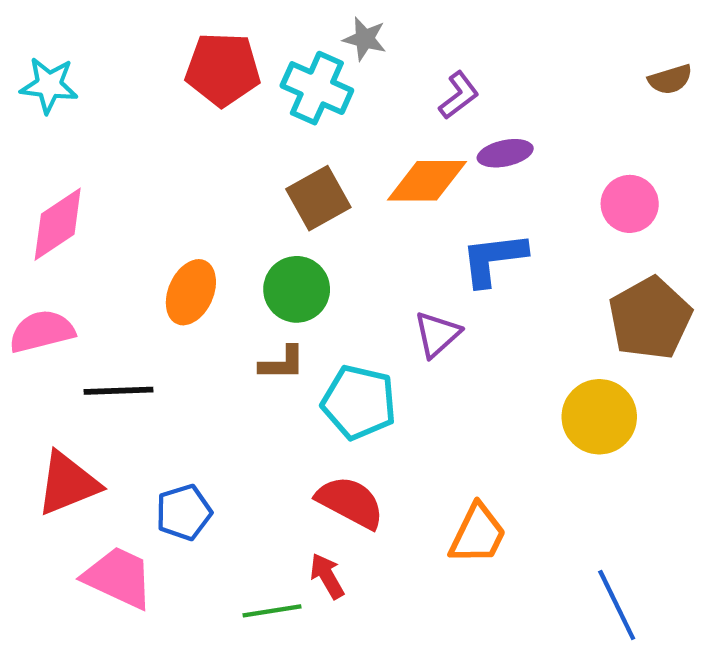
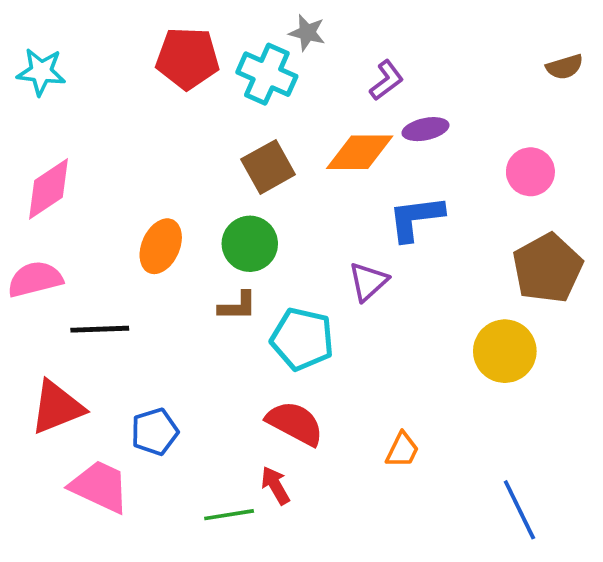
orange trapezoid: (478, 534) -> (402, 450), size x0.7

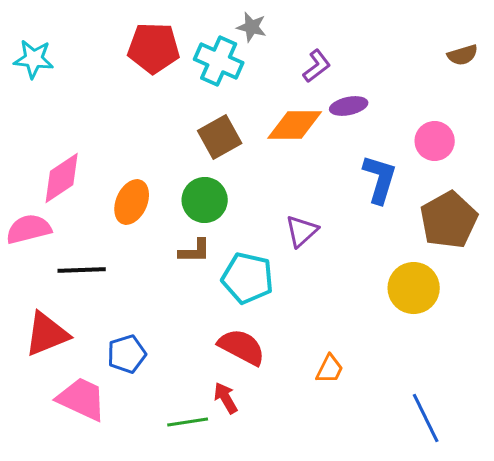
pink diamond: (48, 189) -> (62, 178), moved
blue L-shape: (416, 218) -> (380, 179), moved, turned 114

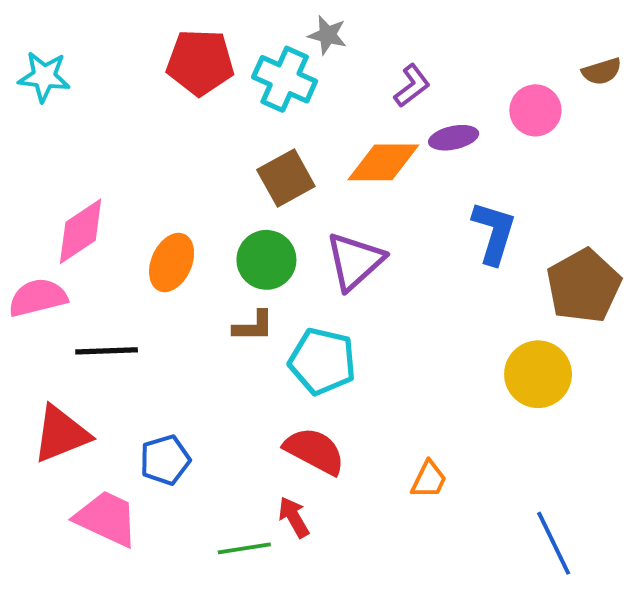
pink circle: (435, 141) -> (535, 110), moved
purple triangle: (302, 231) -> (355, 261), moved, size x1.4

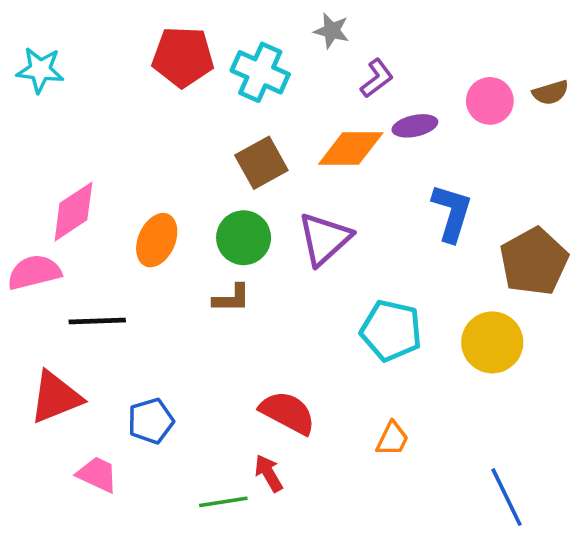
gray star: (328, 35) -> (332, 31), moved
brown semicircle: (602, 71) -> (551, 93), moved
cyan pentagon: (322, 361) -> (391, 331), moved
pink trapezoid: (107, 518) -> (97, 474), size x0.7

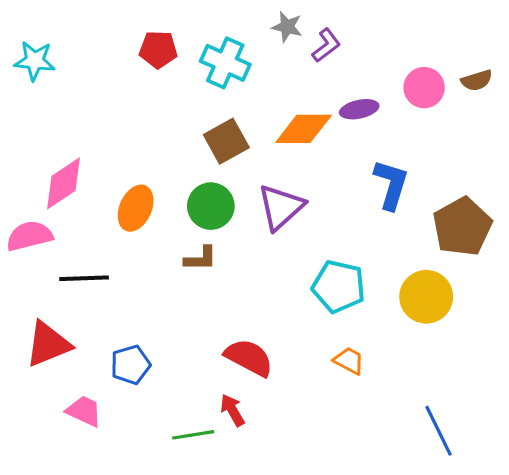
red pentagon: (183, 57) -> (158, 49), size x0.7
purple L-shape: (377, 78) -> (326, 45), moved
orange trapezoid: (392, 439) -> (349, 361), moved, turned -88

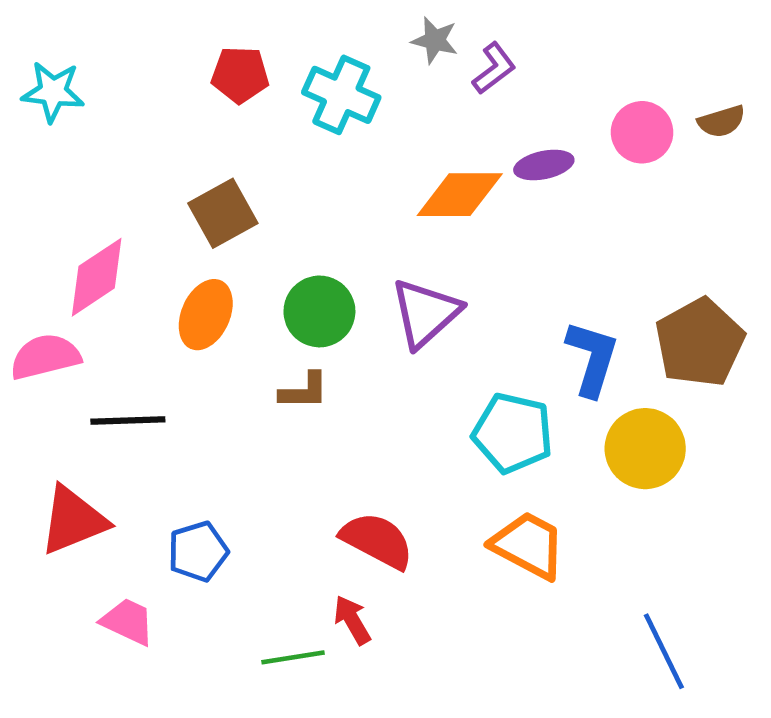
brown square: (226, 141) -> (223, 213), moved
blue L-shape: (391, 184) -> (592, 358), moved
orange trapezoid: (349, 361) -> (528, 545), size x1.6

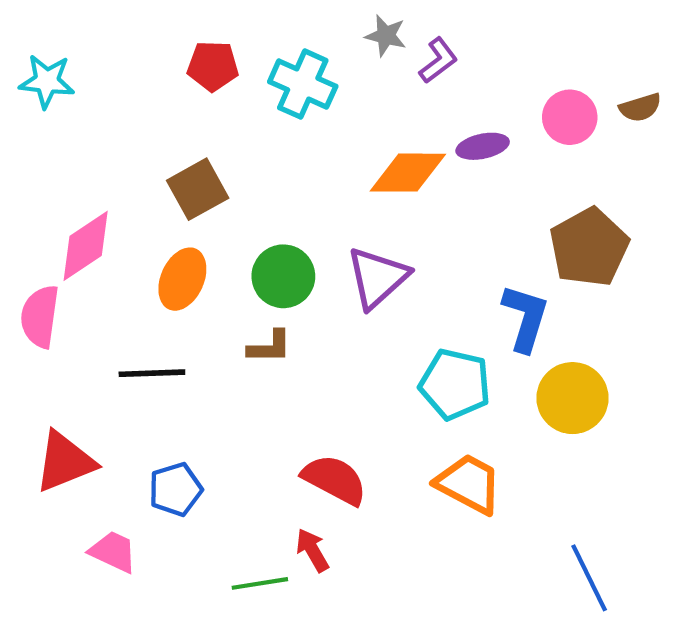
brown pentagon: (700, 343) -> (589, 247), moved
pink semicircle: (45, 357) -> (40, 316), turned -68
black line: (128, 421) -> (152, 373), moved

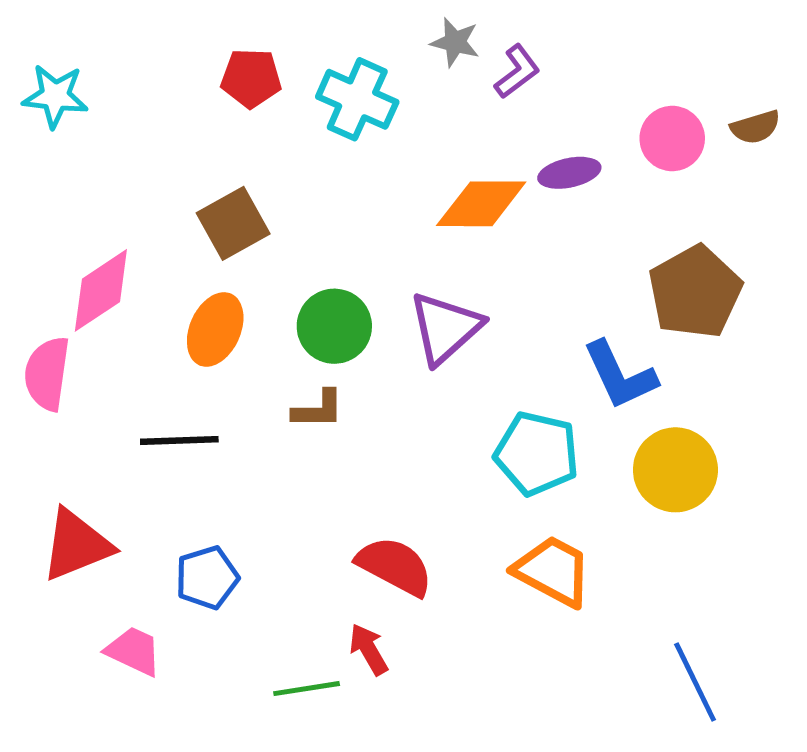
blue L-shape: (525, 318) -> (620, 375), turned 138

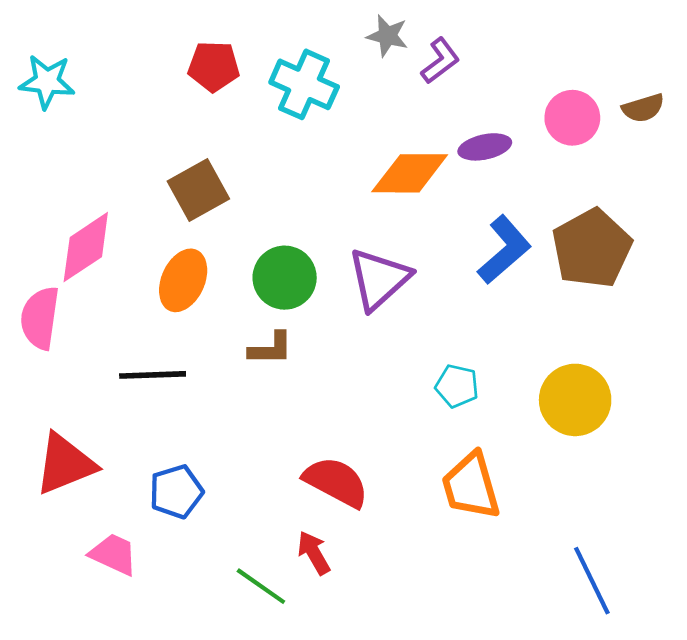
blue L-shape: (620, 375) -> (504, 250), moved, turned -106
cyan pentagon: (537, 454) -> (457, 386), size x0.6
orange trapezoid: (553, 571) -> (471, 486), turned -134
green line: (307, 689) -> (261, 586), turned 44

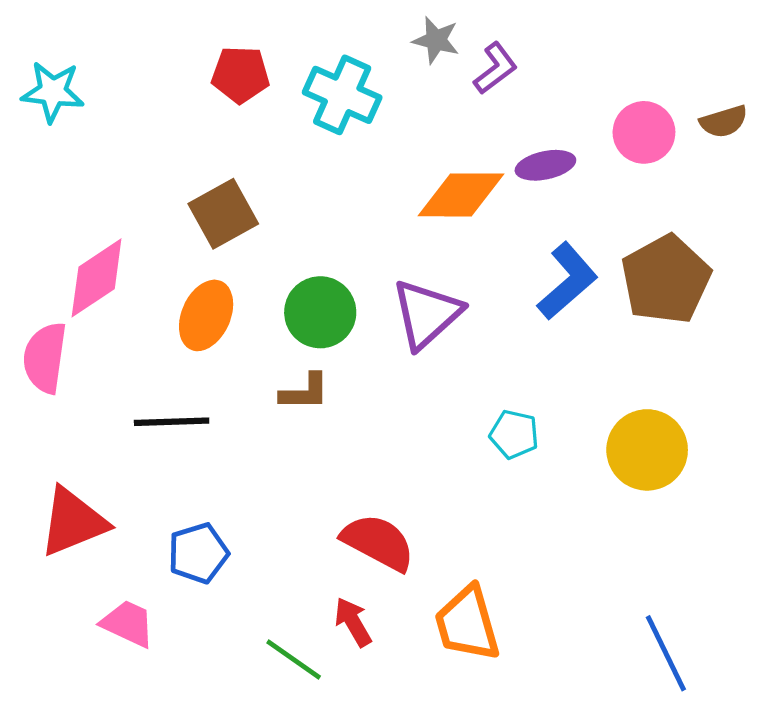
orange trapezoid: (471, 486) -> (467, 624), moved

